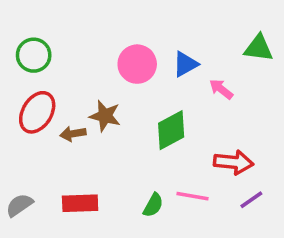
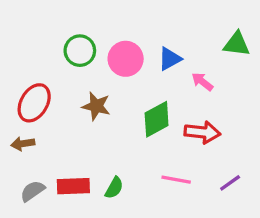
green circle: (34, 55) -> (80, 51), moved
brown arrow: (73, 134) -> (23, 144), moved
red arrow: (234, 162) -> (202, 132), moved
gray semicircle: (19, 205) -> (33, 191), moved
green semicircle: (153, 205) -> (114, 188), moved

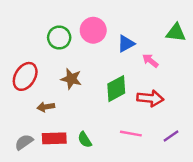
pink circle: (126, 59) -> (93, 30), moved
brown arrow: (23, 144) -> (46, 107), moved
green semicircle: (114, 188) -> (85, 140), turned 119

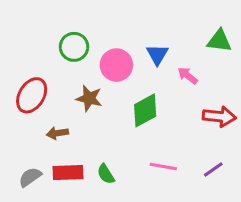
pink circle: (93, 30) -> (116, 65), moved
blue triangle: (126, 44) -> (157, 54), turned -30
red arrow: (150, 98) -> (219, 117), moved

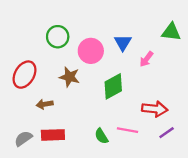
pink arrow: (188, 76) -> (146, 59), turned -91
red arrow: (219, 117) -> (155, 109), moved
green semicircle: (106, 174) -> (101, 136), moved

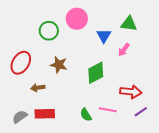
green triangle: (171, 32) -> (129, 24), moved
pink circle: (91, 51) -> (77, 19), moved

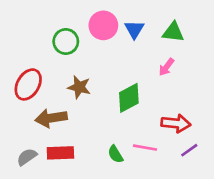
blue triangle: (104, 36) -> (134, 29), moved
brown arrow: (38, 88) -> (51, 118), size x1.6

